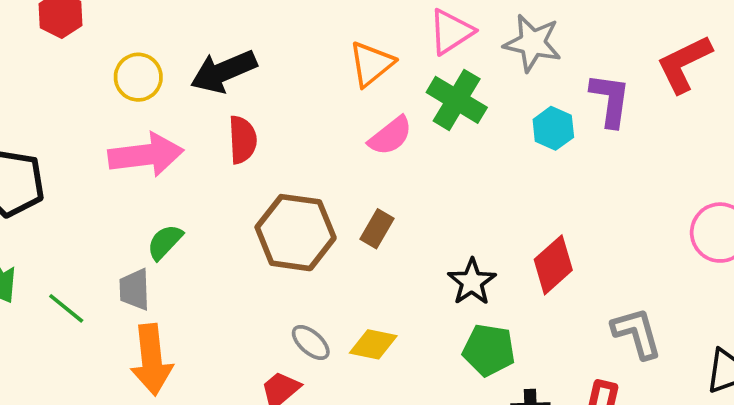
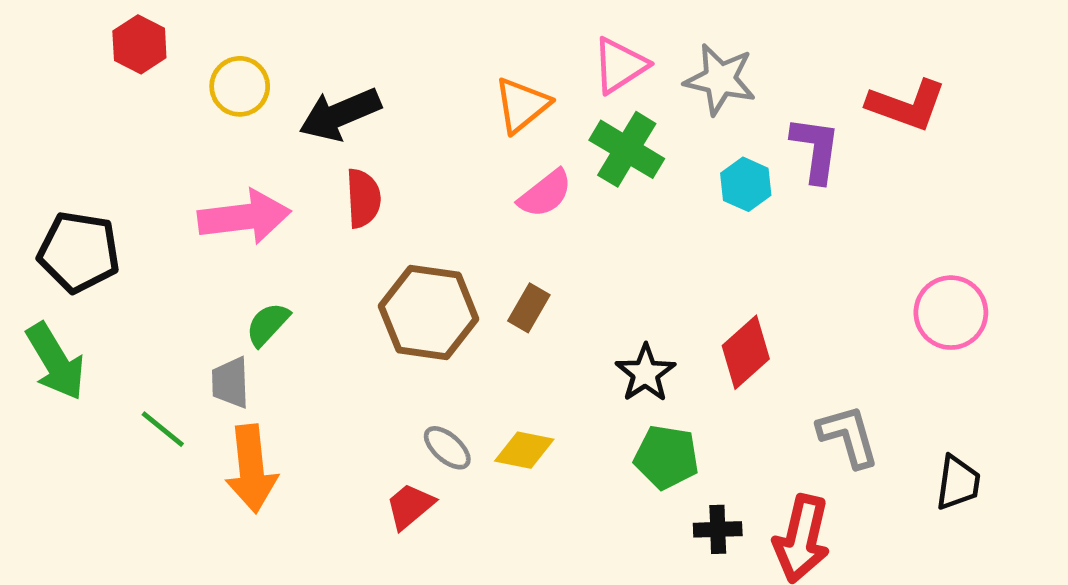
red L-shape: (684, 64) -> (907, 105), turned -134
yellow circle: (138, 77) -> (240, 86), moved
green line: (66, 308) -> (163, 429), moved

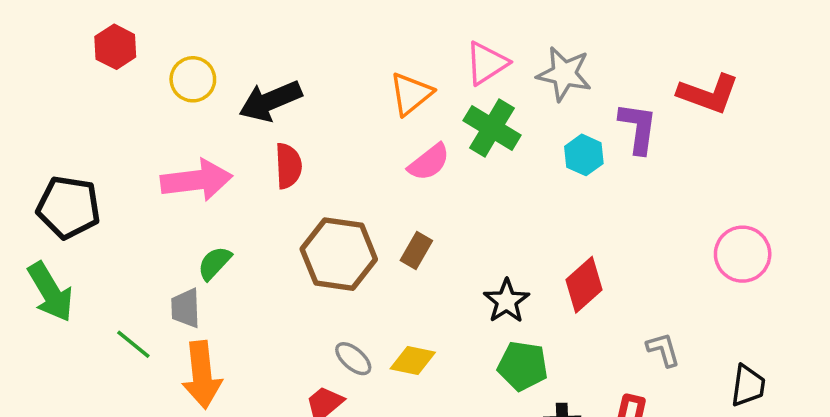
gray L-shape: (848, 436) -> (663, 350), size x0.7

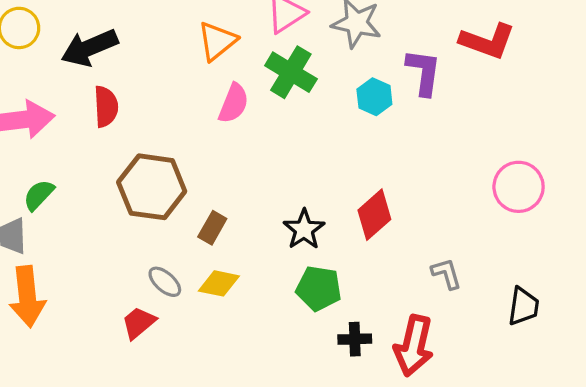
pink semicircle: (429, 162) -> (234, 103), turned -30
brown rectangle: (416, 251) -> (212, 228), moved

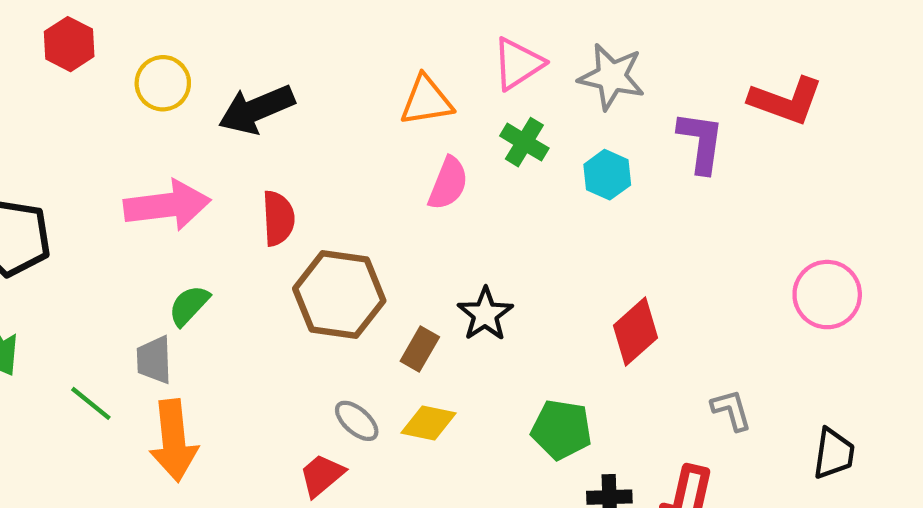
orange triangle: (217, 41) -> (426, 101), turned 30
green cross: (291, 72) -> (524, 142), size x0.7
cyan hexagon: (374, 97) -> (607, 175), moved
red semicircle: (106, 107) -> (278, 218), moved
black star: (304, 229) -> (485, 314), moved

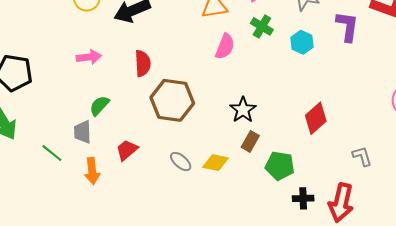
pink arrow: (167, 205) -> (89, 57), size x0.6
brown rectangle: (420, 349) -> (250, 141), moved
orange arrow: (174, 440) -> (92, 171), size x0.7
red trapezoid: (322, 475) -> (127, 150), moved

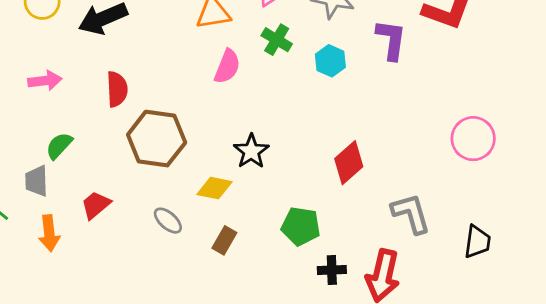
brown rectangle: (250, 141) -> (224, 240), moved
gray L-shape: (362, 156) -> (411, 213), size x1.5
yellow diamond: (215, 163) -> (215, 188), moved

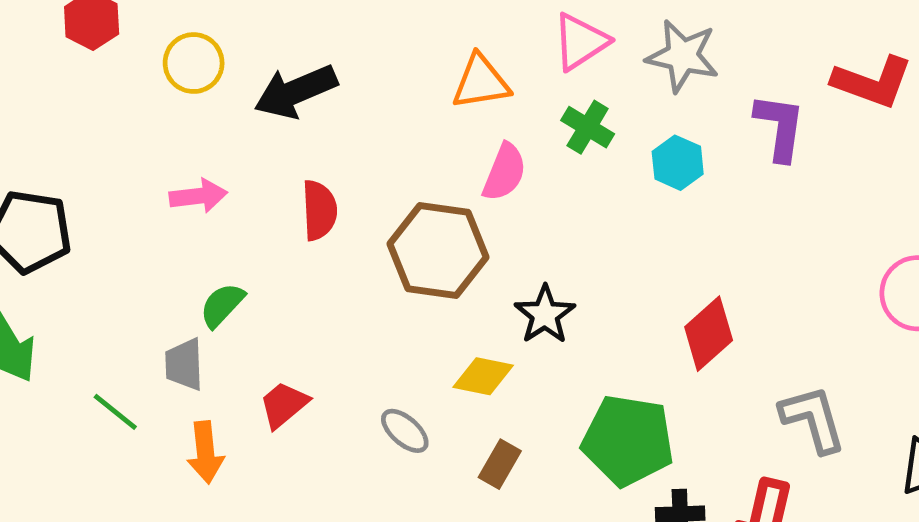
brown hexagon: (157, 139) -> (438, 251), moved
green pentagon: (301, 226) -> (628, 440), size x1.4

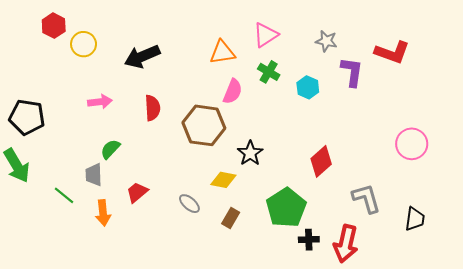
gray star: (682, 56) -> (326, 41), moved, size x0.7
yellow circle: (194, 63) -> (84, 44), moved
green pentagon: (628, 440) -> (286, 208), turned 30

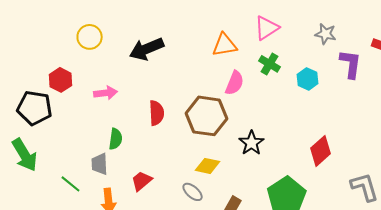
red hexagon: (54, 26) -> (61, 80), moved
red semicircle: (152, 108) -> (157, 113), moved
green semicircle: (110, 149) -> (116, 139), turned 145
yellow diamond: (223, 180) -> (208, 166), moved

